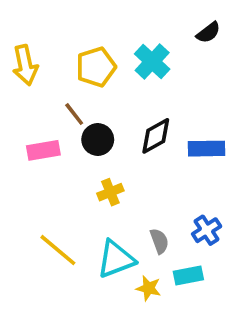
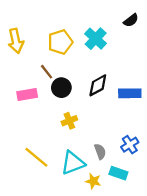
cyan rectangle: (188, 275) -> (118, 173), turned 30

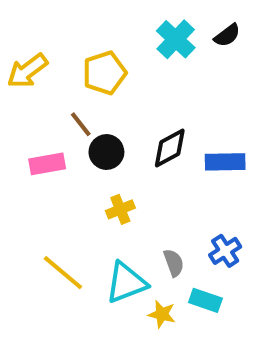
cyan cross: (96, 39) -> (176, 39), moved
yellow arrow: (16, 41) -> (27, 71), turned 65

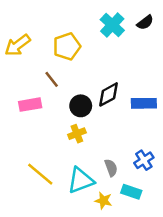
black circle: (106, 152) -> (81, 106), moved

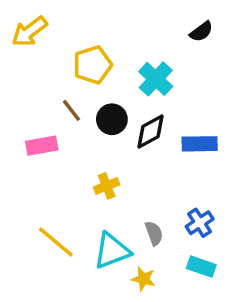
cyan cross: (112, 25) -> (156, 79), moved
yellow arrow: (18, 45) -> (29, 32), moved
black circle: (81, 106) -> (112, 119), moved
cyan rectangle: (131, 192) -> (201, 267), moved

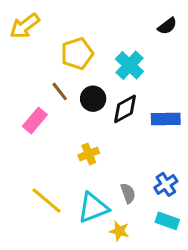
pink rectangle: (42, 146) -> (35, 120), turned -40

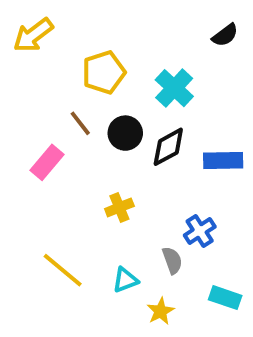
blue cross: (166, 184) -> (200, 231), moved
cyan triangle: (93, 208) -> (125, 280), size x0.6
yellow star: (119, 231) -> (161, 311), turned 30

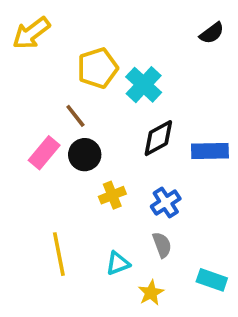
cyan cross: (174, 88) -> (144, 85), moved
black circle: (125, 133) -> (85, 155), moved
blue cross: (200, 231) -> (166, 203), moved
yellow line: (63, 270) -> (59, 254), turned 39

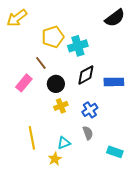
black semicircle: (212, 33) -> (115, 18), size x1.5
cyan cross: (144, 85) -> (78, 46), turned 30
black circle: (85, 155) -> (56, 84), moved
yellow star: (151, 293) -> (55, 159), moved

